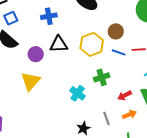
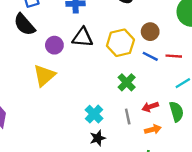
green cross: (102, 77) -> (127, 82), turned -35
cyan cross: (78, 93) -> (94, 114), moved
gray line: (106, 118) -> (128, 116), moved

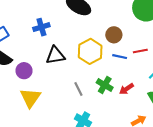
purple circle: (54, 45) -> (24, 71), moved
red arrow: (150, 107) -> (126, 89), moved
gray line: (128, 116) -> (78, 89), moved

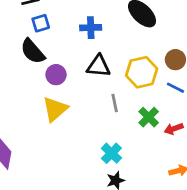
gray line: (78, 89) -> (115, 103), moved

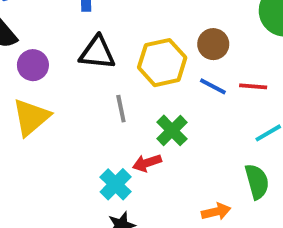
red arrow: (174, 129) -> (147, 163), moved

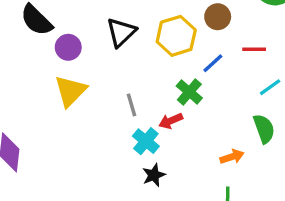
black triangle: (97, 53) -> (121, 32), turned -44
blue line: (213, 86) -> (213, 63), moved, turned -65
gray line: (121, 109) -> (132, 105), moved

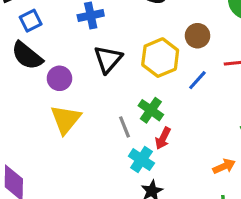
green cross: (189, 92) -> (151, 110), moved
red arrow: (171, 121) -> (163, 138), turned -35

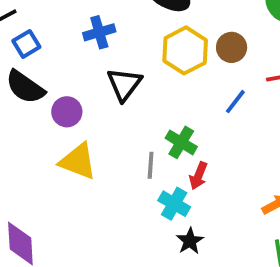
yellow hexagon: (160, 58) -> (185, 50), moved
yellow triangle: (66, 119) -> (78, 161), turned -44
gray line: (124, 127) -> (151, 165), turned 30

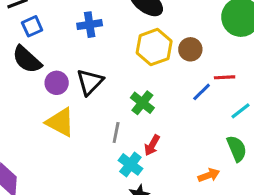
black triangle: (124, 84) -> (90, 82), moved
blue line: (235, 102) -> (202, 92), moved
green cross: (181, 142) -> (142, 103), moved

